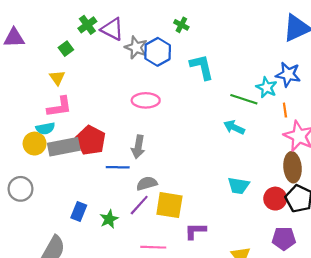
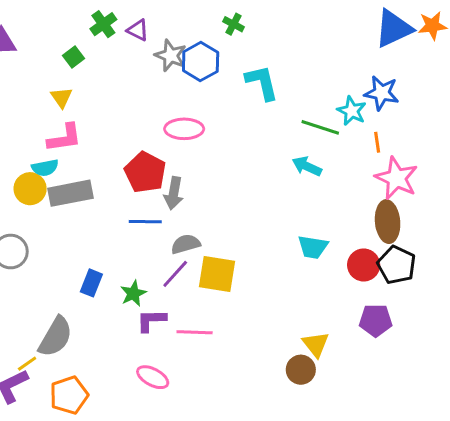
purple triangle: (112, 29) -> (138, 30), size x0.7
red pentagon: (91, 140) -> (145, 172), moved
purple L-shape: (195, 231) -> (151, 320), moved

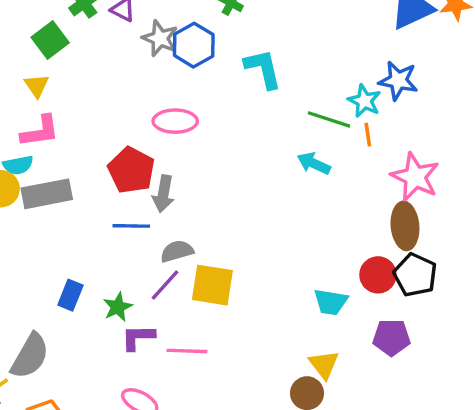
green square: (73, 57) -> (50, 40), size x1.5
orange line: (377, 142) -> (368, 135), moved
cyan trapezoid: (313, 247) -> (331, 302), moved

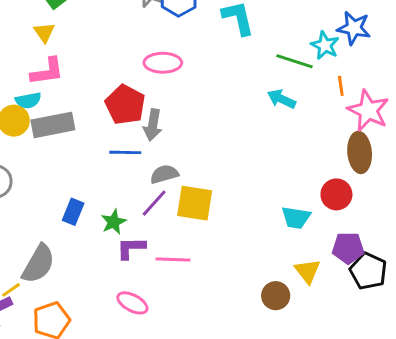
orange line: (368, 135) -> (341, 86), moved
black pentagon: (415, 275) -> (368, 271), moved
yellow triangle: (324, 364) -> (308, 271), moved

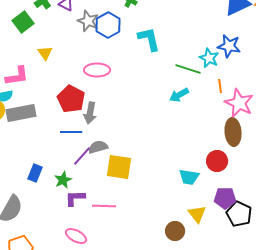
yellow triangle: (44, 32) -> (45, 53), moved
cyan arrow: (281, 99) -> (179, 95), turned -54
purple line: (154, 203) -> (82, 156), moved

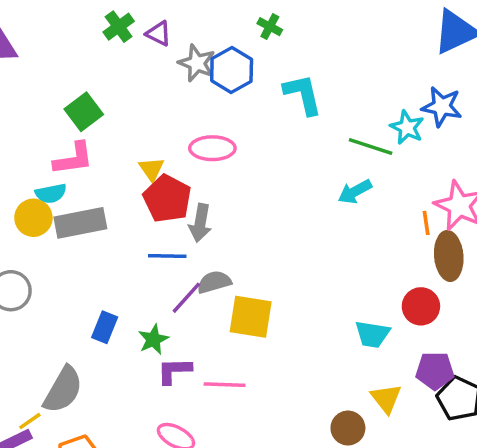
green square: (23, 22) -> (84, 112), moved
yellow triangle: (45, 53) -> (152, 169), moved
orange line: (220, 86) -> (426, 223), moved

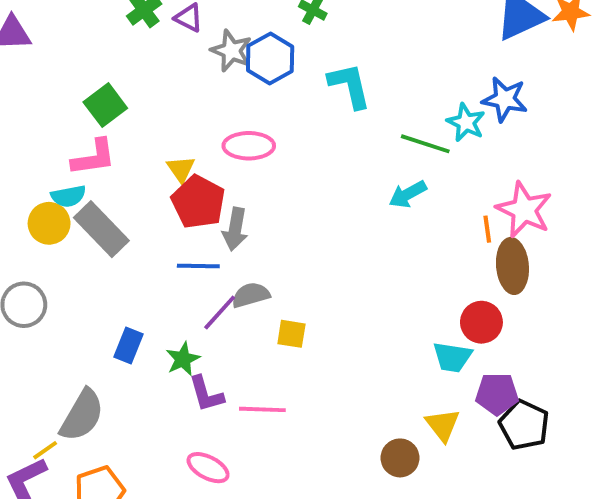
gray rectangle: (80, 223) -> (101, 229), turned 57
yellow square: (251, 317) -> (291, 334), size x0.6
cyan trapezoid: (372, 334) -> (452, 357), moved
purple L-shape: (174, 371) -> (206, 394), turned -105

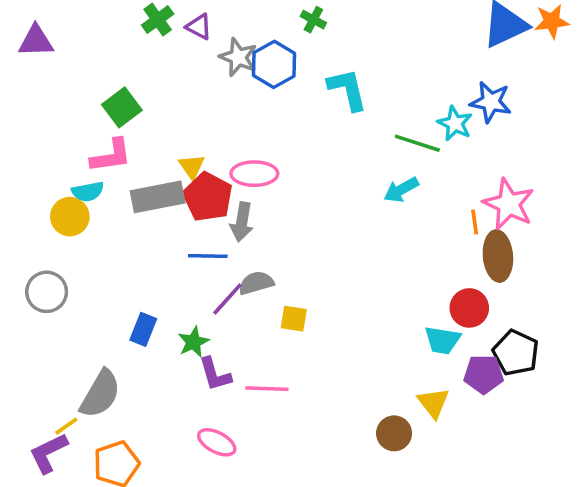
pink ellipse: (249, 146) -> (254, 174), moved
gray rectangle: (101, 229) -> (158, 197), moved, turned -57
black pentagon: (524, 425) -> (516, 353), moved

